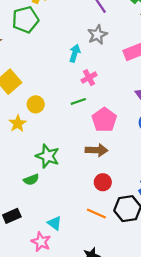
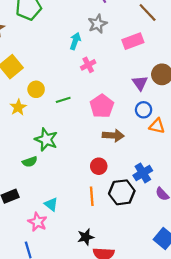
green line: (78, 101) -> (63, 100), moved
brown arrow: (97, 150) -> (113, 135), moved
orange line: (96, 214) -> (92, 196), turned 60

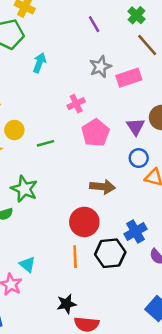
gray star: (97, 24) -> (100, 67), moved
cyan arrow: (75, 41) -> (39, 63), moved
pink pentagon: (102, 106) -> (95, 133), moved
red circle: (99, 166) -> (84, 222), size x1.5

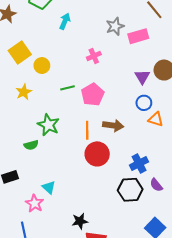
yellow circle: (14, 130) -> (42, 66), moved
pink pentagon: (95, 133) -> (93, 95), moved
black hexagon: (110, 253) -> (130, 190), moved
orange line: (75, 257) -> (87, 130), moved

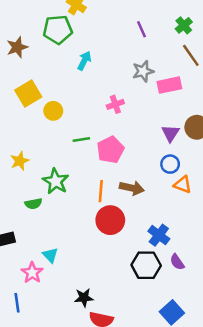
yellow star: (24, 92) -> (20, 161), moved
blue cross: (139, 163) -> (159, 235), turned -30

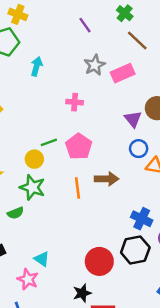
pink cross: (115, 104) -> (75, 102), turned 35
yellow circle: (53, 111) -> (34, 159), moved
red circle: (110, 220) -> (99, 261), moved

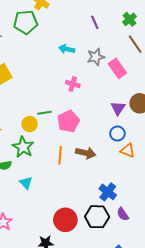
cyan arrow: (36, 66) -> (67, 49), moved, turned -105
pink rectangle: (123, 73) -> (117, 68), turned 66
cyan triangle: (42, 259) -> (26, 183), moved

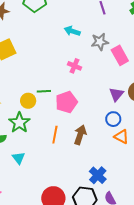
brown arrow: (86, 153) -> (80, 135), turned -90

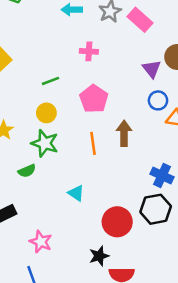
green line: (44, 91) -> (50, 81), moved
cyan triangle: (19, 158) -> (76, 193), moved

